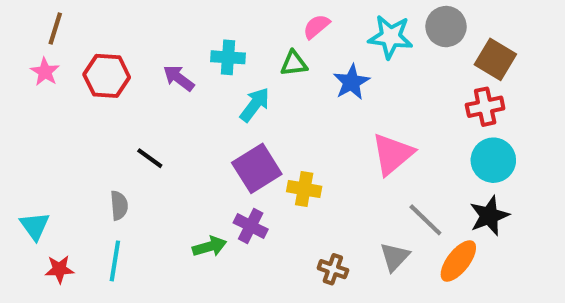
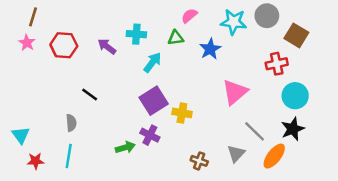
red cross: (485, 107) -> (277, 64), moved

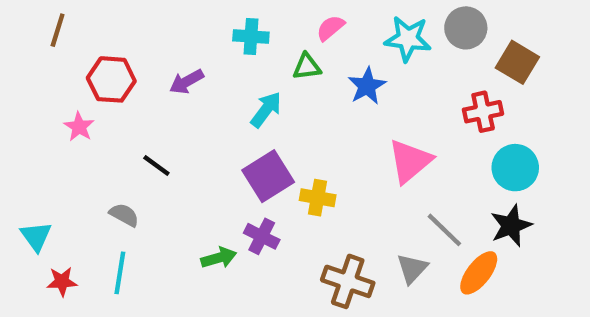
cyan cross: (136, 34) -> (251, 37), moved
pink star: (27, 43) -> (79, 127), moved
purple arrow: (107, 46) -> (186, 82), turned -66
gray semicircle: (71, 123) -> (124, 215), turned -56
brown cross: (199, 161) -> (348, 281), size x1.6

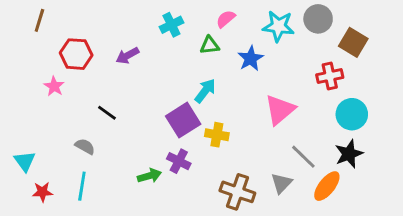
cyan cross: (251, 37) -> (171, 25), turned -30
cyan arrow: (266, 110) -> (205, 91), moved

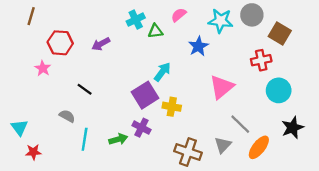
green triangle: (210, 45) -> (155, 31), moved
black star: (349, 154) -> (293, 128), moved
cyan line: (82, 186) -> (85, 139), moved

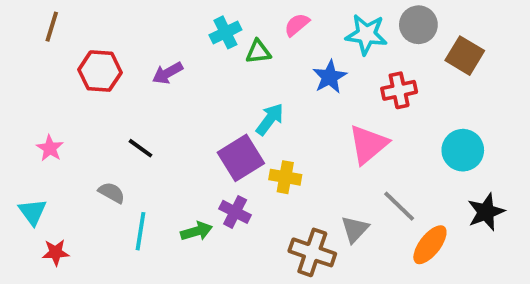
red cross: (261, 60) -> (399, 90), moved
pink star: (43, 68) -> (50, 148), moved
gray triangle: (223, 145) -> (355, 229), moved

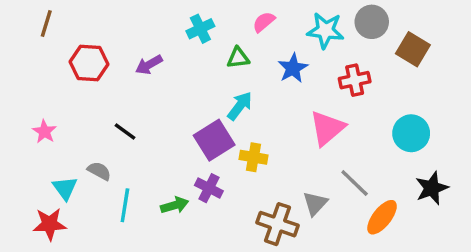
green triangle: (258, 52) -> (238, 58), moved
cyan triangle: (32, 212) -> (65, 188), moved
red star: (56, 252) -> (50, 224), size x1.4

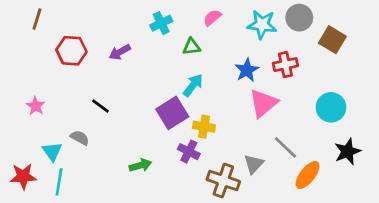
blue star: (293, 68) -> (247, 70), moved
purple cross: (209, 188) -> (189, 152), moved
cyan line: (125, 205) -> (59, 182), moved
red star: (50, 224) -> (23, 176), moved

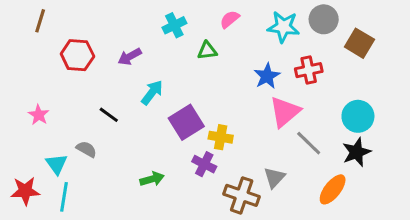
cyan arrow: (193, 85) -> (152, 92), moved
gray line: (285, 147) -> (309, 143), moved
black star: (348, 152) -> (356, 152), moved

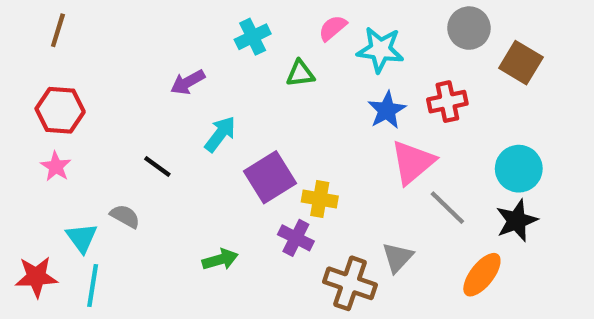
cyan star: (283, 27) -> (380, 50), moved
red hexagon: (77, 55) -> (60, 110), moved

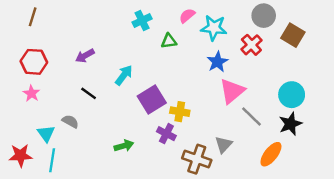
purple arrow: (188, 82) -> (85, 56), moved
red cross: (447, 102) -> (251, 45), moved, turned -30

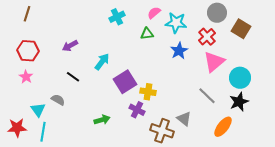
green triangle: (169, 41) -> (147, 34), moved
pink triangle: (232, 91) -> (214, 62), moved
gray triangle: (224, 144) -> (184, 119), turned -35

